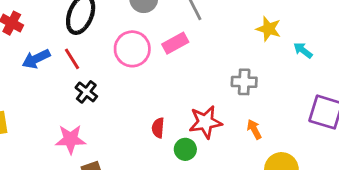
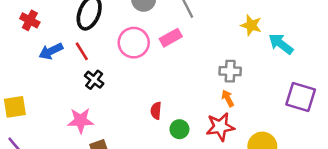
cyan arrow: (303, 50) -> (281, 44), size x1.5
red star: (205, 122) -> (220, 127), moved
orange arrow: (254, 129) -> (228, 98), moved

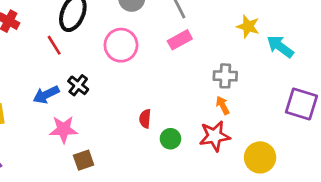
pink rectangle: (171, 38) -> (180, 40), moved
blue arrow: (51, 51) -> (46, 95), moved
red line: (82, 51) -> (54, 45), moved

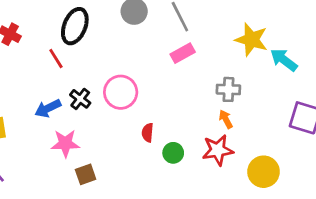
yellow star: (248, 26) -> (251, 40), size x1.4
pink circle: (121, 45) -> (121, 92), moved

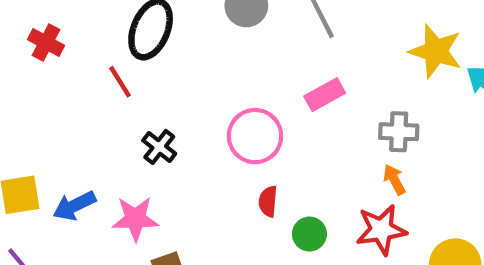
pink rectangle: (183, 53) -> (325, 95), moved
pink circle: (121, 92) -> (255, 136), moved
blue arrow: (48, 108) -> (74, 206), moved

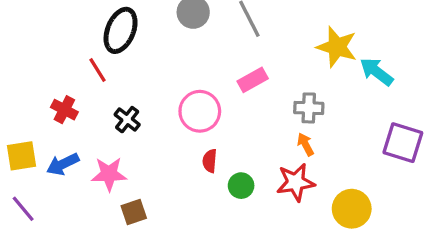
red cross: (46, 42) -> (64, 110), moved

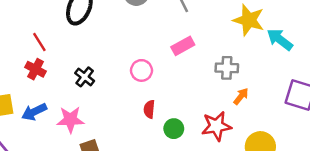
red line: (97, 70) -> (39, 42), moved
pink circle: (200, 111) -> (141, 70), size x0.7
orange arrow: (305, 144) -> (241, 96), moved, turned 66

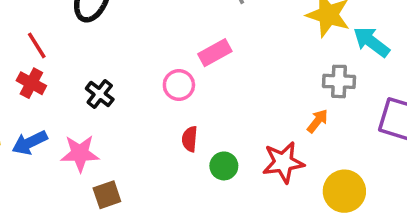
pink rectangle: (183, 46) -> (215, 53), moved
gray cross: (227, 68) -> (339, 81), moved

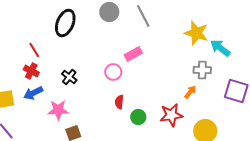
blue arrow: (30, 143) -> (33, 93), moved

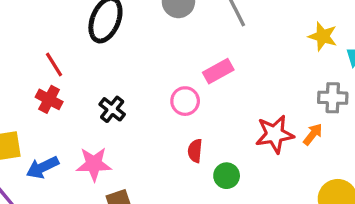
yellow star: (196, 33) -> (323, 36), size x0.7
blue arrow: (33, 93) -> (42, 167), moved
red star: (171, 115) -> (275, 134), moved

